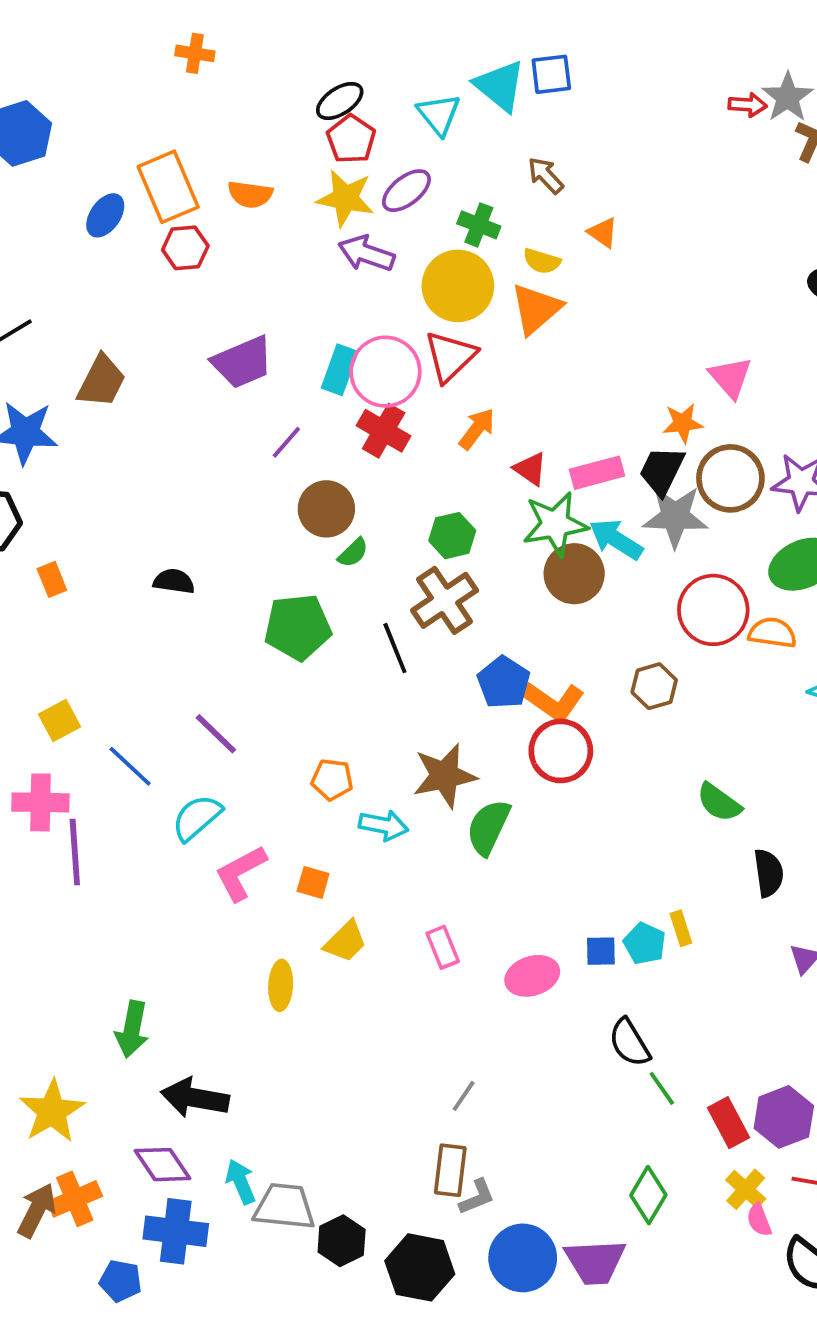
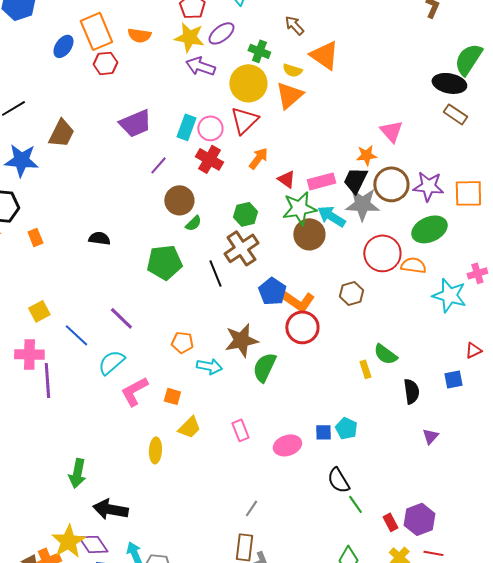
orange triangle: (603, 233) -> (324, 55), size x1.8
pink circle: (385, 372) -> (210, 128), size x0.7
yellow rectangle: (681, 928) -> (365, 369), moved
yellow star: (52, 1111) -> (68, 541), moved
red rectangle: (729, 1123) -> (390, 522), size x0.7

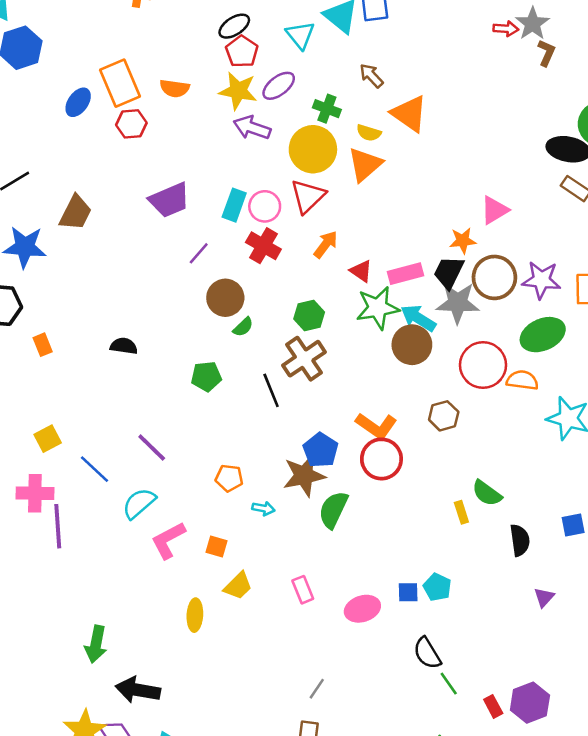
pink triangle: (391, 131) -> (494, 210), turned 40
brown circle: (309, 234) -> (412, 345), moved
green pentagon: (164, 262) -> (206, 376), size x0.7
blue pentagon: (272, 291) -> (321, 450), moved
cyan arrow: (209, 366) -> (263, 508), size x0.7

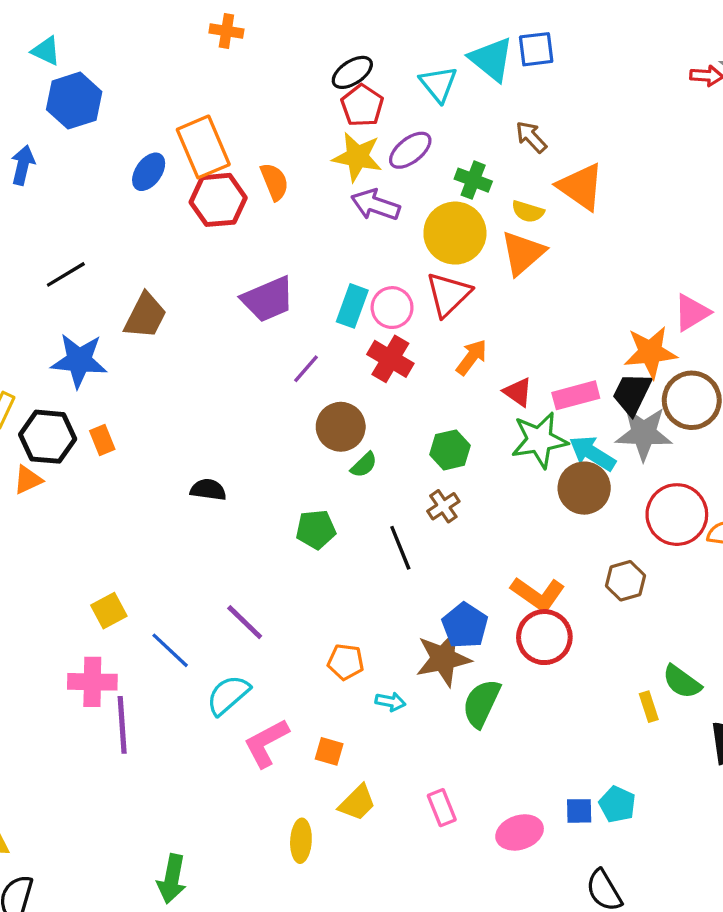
orange semicircle: (175, 88) -> (274, 182), moved, turned -120
red hexagon: (131, 124) -> (218, 200), size x1.4
orange star: (463, 241) -> (650, 352), size x1.5
orange rectangle: (43, 345) -> (102, 440), moved
brown cross: (304, 359) -> (443, 506), size x0.6

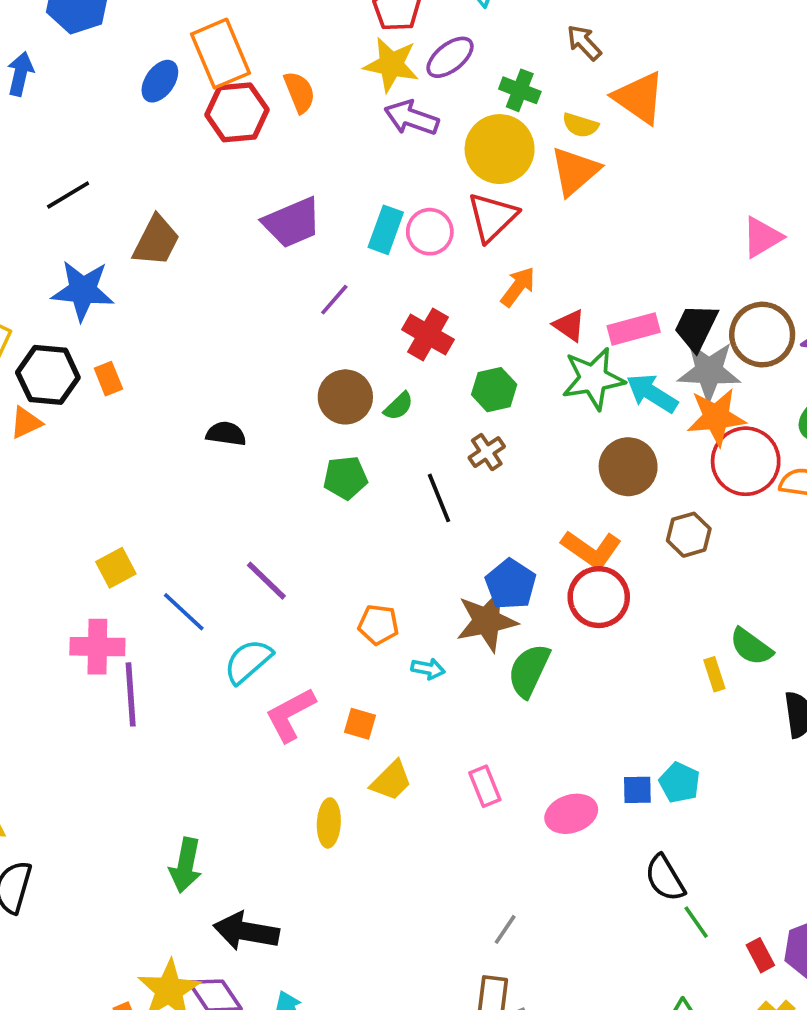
orange star: (650, 352) -> (716, 417), moved
red cross: (390, 359) -> (428, 335), moved
brown circle: (341, 427) -> (345, 397), moved
brown circle: (584, 488) -> (628, 467), moved

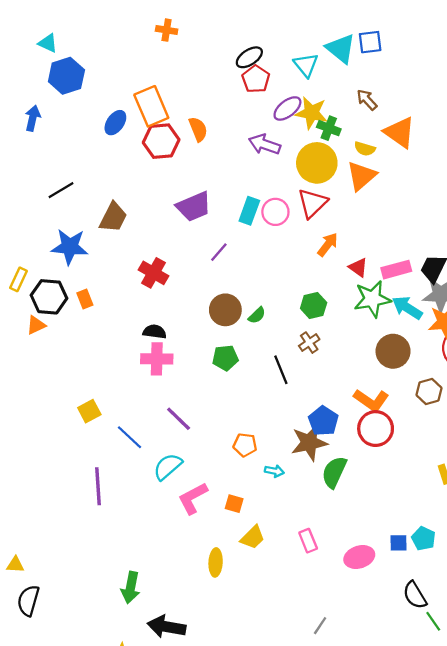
yellow star: (391, 65) -> (311, 113), moved
red cross: (428, 335) -> (154, 273), moved
pink cross: (97, 647) -> (157, 359), moved

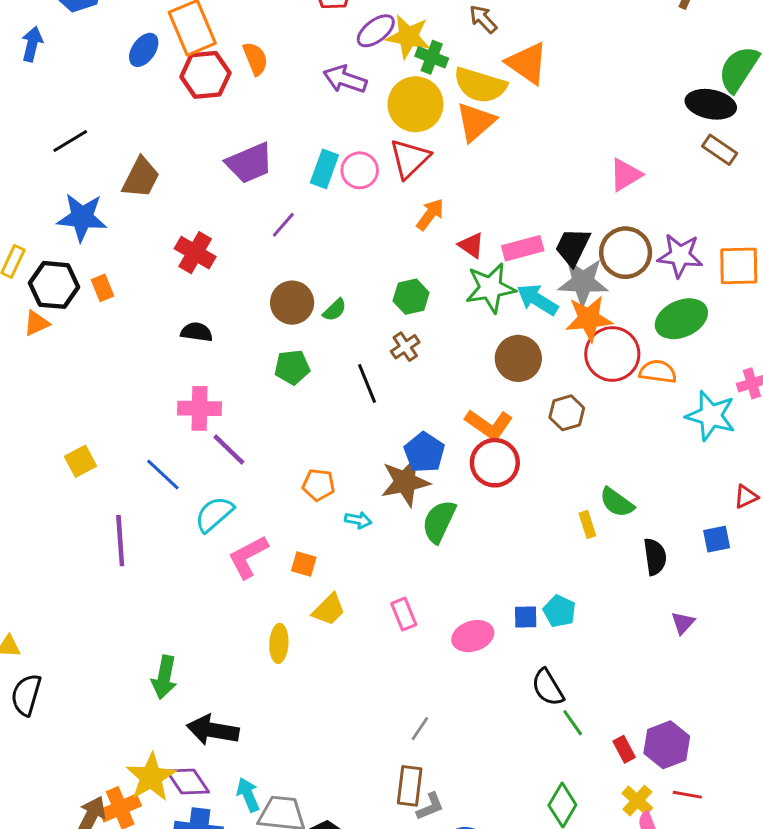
yellow semicircle: (365, 149) -> (480, 85), size x1.8
pink cross: (157, 359) -> (200, 408), moved
yellow square: (89, 411) -> (81, 461), moved

